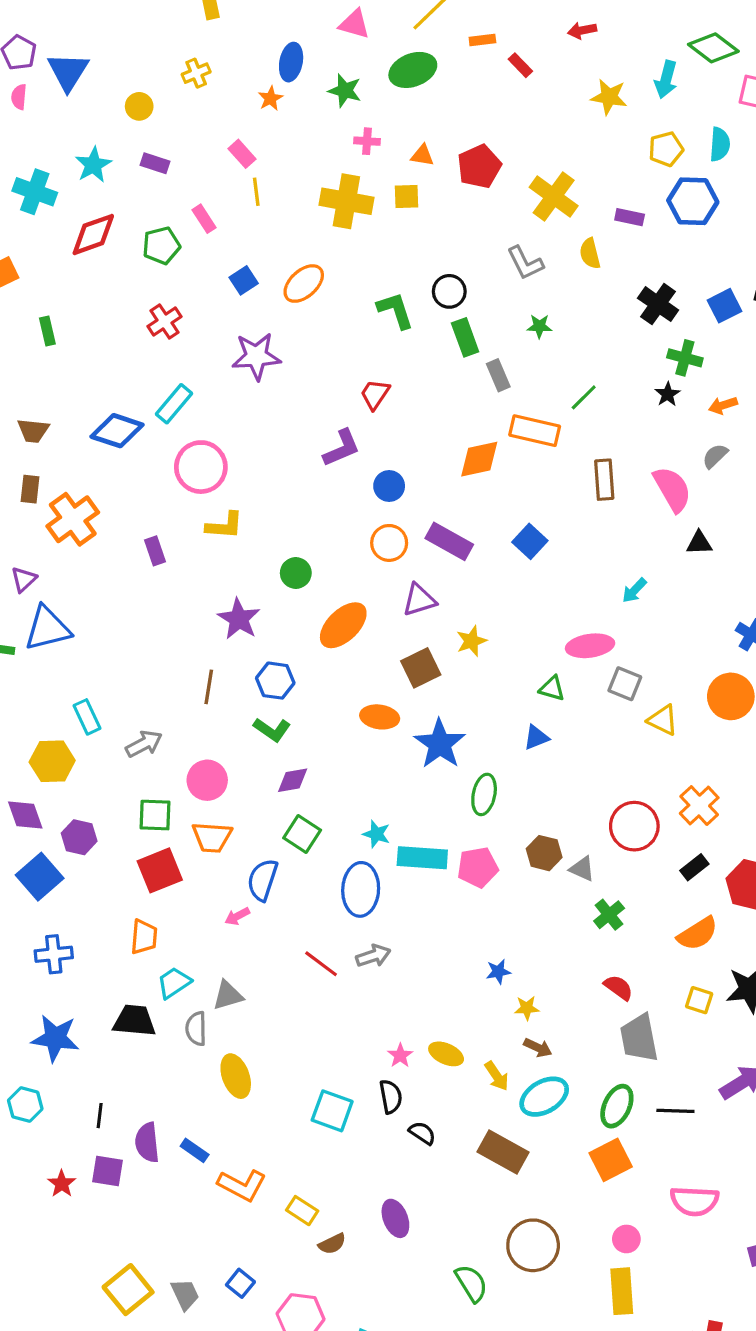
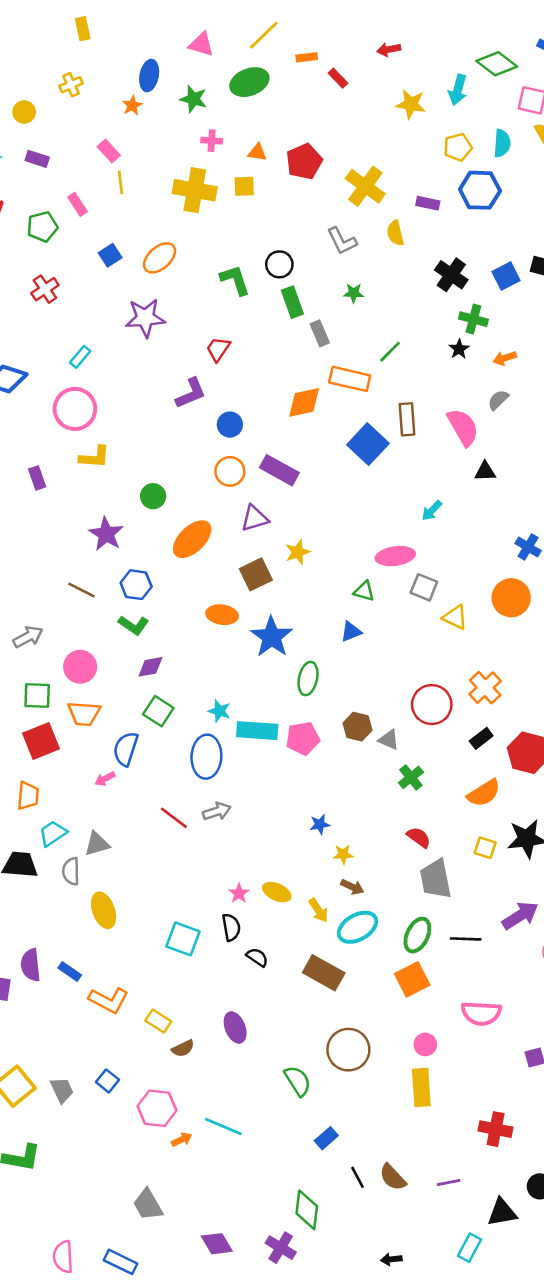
purple star: (256, 356) -> (145, 318), moved
cyan rectangle: (174, 404) -> (80, 357), moved, size x0.7
blue square: (530, 541) -> (368, 444), moved, size x1.4
brown line: (209, 687) -> (81, 590), turned -72

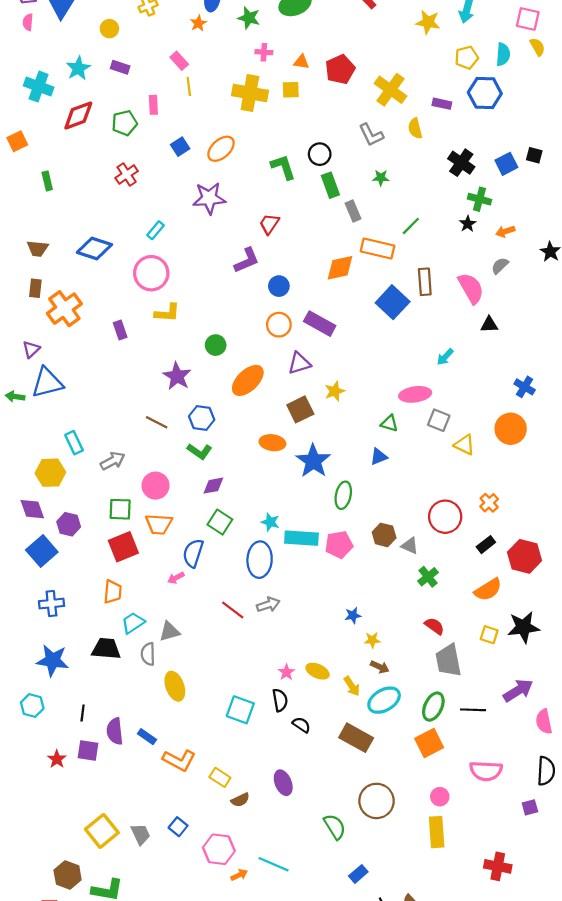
pink rectangle: (78, 204) -> (153, 105), turned 30
orange cross: (485, 688) -> (489, 503), size x0.7

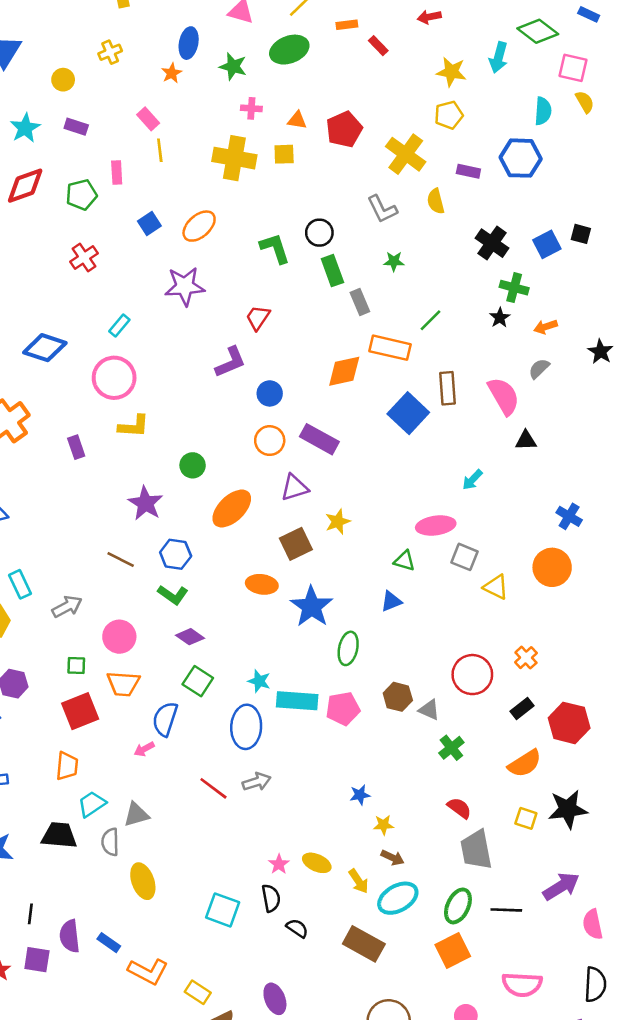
yellow pentagon: (467, 58) -> (449, 115), moved
purple diamond: (213, 486) -> (190, 637), turned 45
green square: (120, 509) -> (76, 665), size x0.7

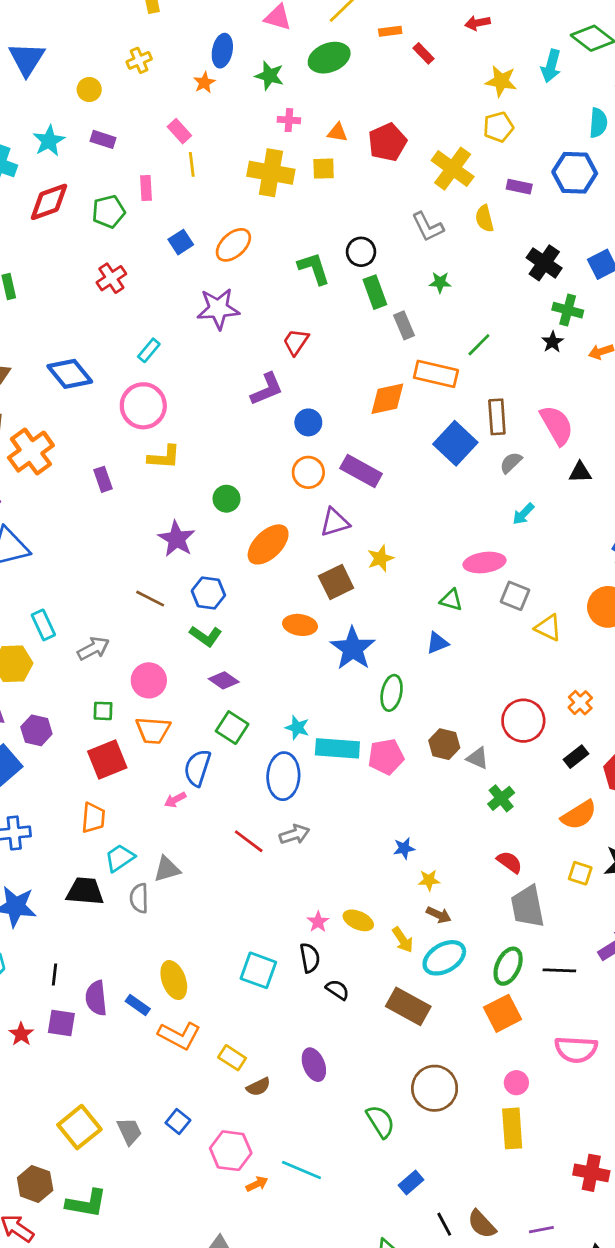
blue diamond: (45, 348) -> (70, 374), turned 33
gray semicircle: (539, 369) -> (511, 463), moved
yellow ellipse: (143, 881) -> (174, 980), moved

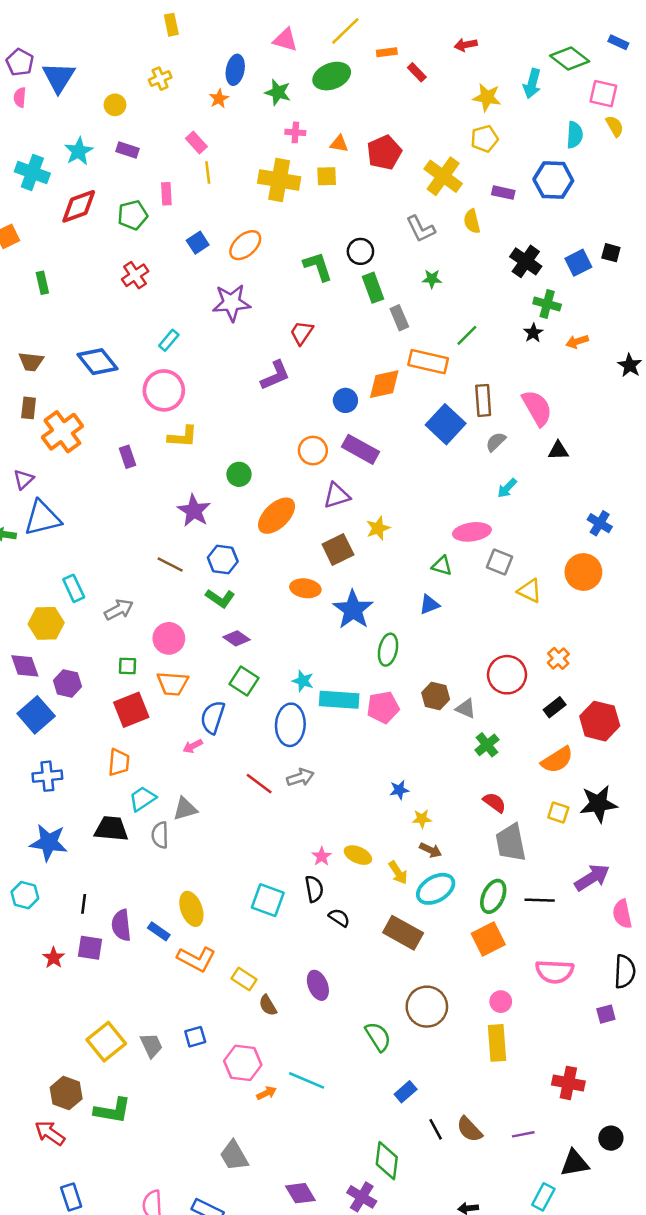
blue circle: (308, 422) -> (345, 400), moved
brown semicircle: (258, 1087) -> (268, 1005), turned 85
blue square: (178, 1122) -> (195, 1037), turned 35

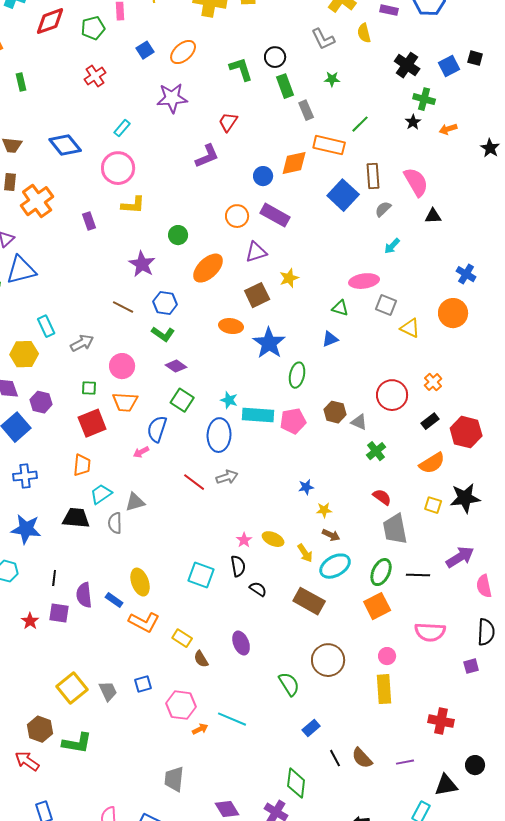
gray trapezoid: (234, 1156) -> (174, 779), turned 36

